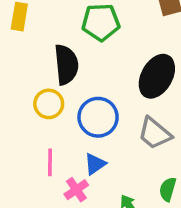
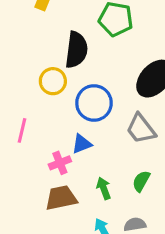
pink line: (50, 162) -> (22, 130), moved

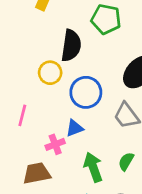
green arrow: (104, 188) -> (93, 167), size x1.5
brown trapezoid: (61, 198) -> (37, 173), moved

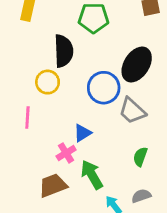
blue circle: (86, 92) -> (104, 88), moved
pink line: (22, 115) -> (27, 118), moved
green arrow: (93, 167) -> (92, 175), moved

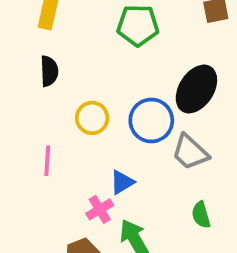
black semicircle: (64, 51) -> (49, 71), moved, size x0.7
yellow circle: (48, 82) -> (92, 118), moved
green semicircle: (140, 157) -> (201, 215), turned -36

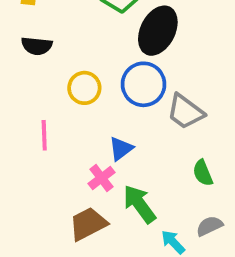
black semicircle: (49, 71) -> (37, 46), turned 104
black ellipse: (196, 89) -> (158, 31), moved

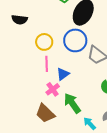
pink line: (44, 135) -> (47, 64), moved
brown trapezoid: (88, 224) -> (45, 113), turned -110

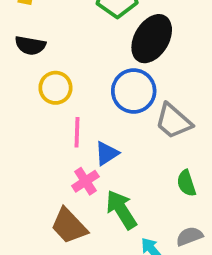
yellow circle: (44, 42) -> (55, 88), moved

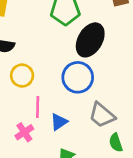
gray trapezoid: (173, 121) -> (102, 115), moved
pink cross: (85, 181) -> (24, 132), moved

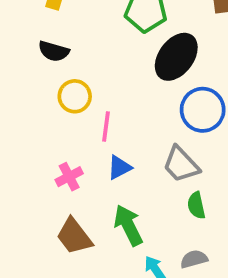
blue circle: (78, 77) -> (203, 110), moved
pink line: (38, 107) -> (106, 126), moved

